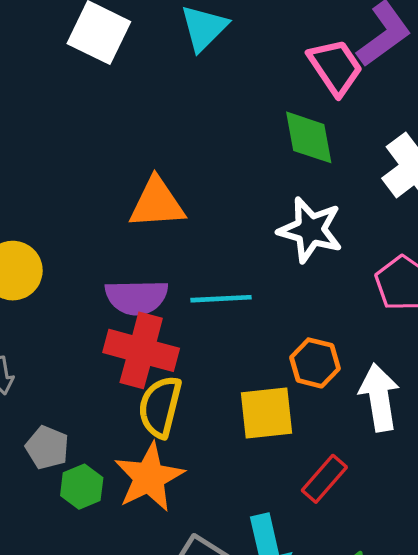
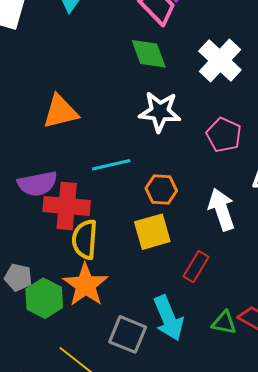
purple semicircle: (136, 297) -> (37, 184), moved
orange hexagon: (315, 363) -> (161, 190), moved
green hexagon: (82, 487) -> (44, 298), size x1.4

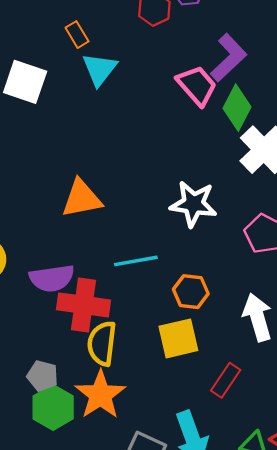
green diamond: (149, 54) -> (237, 108), moved, turned 45
gray pentagon: (18, 277) -> (42, 376), moved

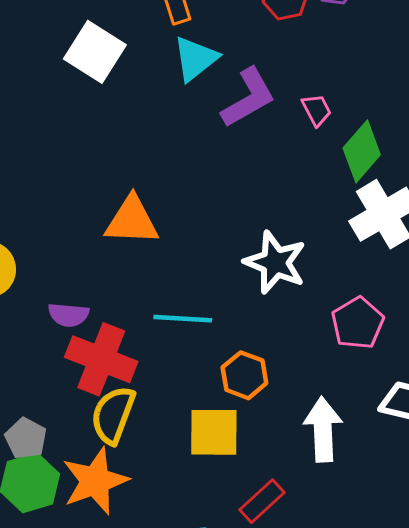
purple L-shape: (229, 58) -> (248, 98), moved
pink trapezoid: (197, 85) -> (317, 110), size x0.6
purple semicircle: (52, 278) -> (68, 315), size x0.7

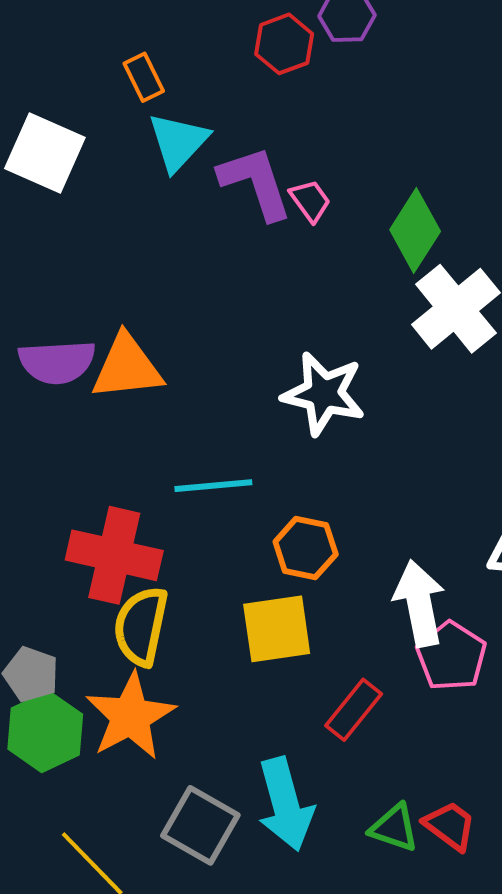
purple L-shape: (248, 98) -> (256, 183), turned -70
pink trapezoid: (317, 110) -> (310, 201), moved
purple semicircle: (68, 315) -> (57, 362), moved, size x1.4
pink pentagon: (358, 323) -> (451, 656), moved

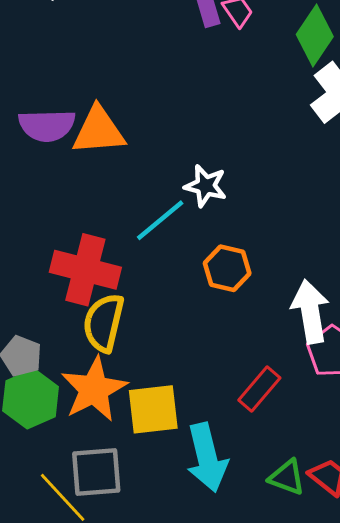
white star: (324, 394) -> (206, 186), moved, size x0.7
cyan line: (213, 486) -> (160, 220), turned -36
yellow square: (277, 629) -> (153, 409), moved
gray square: (200, 825) -> (96, 472), moved, turned -36

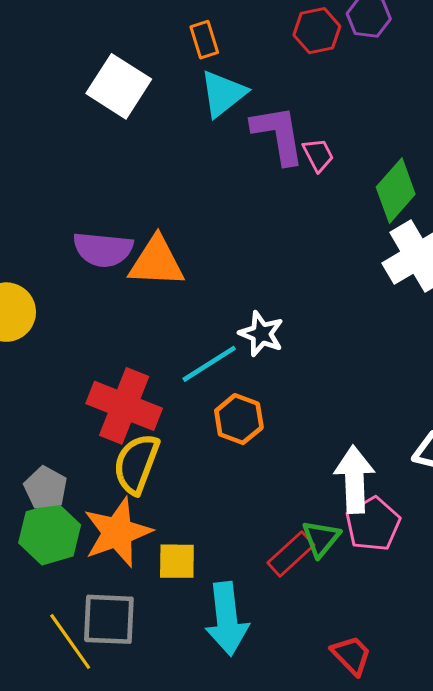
orange hexagon: (227, 268) -> (239, 419), moved
yellow square: (153, 409) -> (177, 561), size x0.7
green triangle: (287, 477) -> (321, 539), moved, turned 42

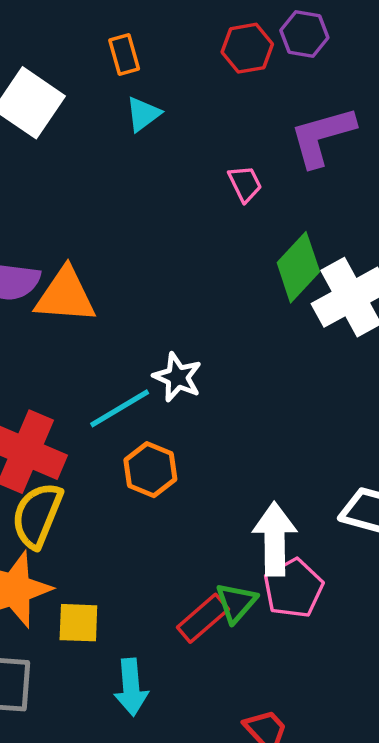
cyan triangle: (223, 94) -> (143, 114), size x0.7
purple L-shape: (278, 135) -> (322, 136), moved, turned -98
green diamond: (396, 191) -> (298, 267), moved
cyan arrow: (227, 619) -> (131, 687), size x0.7

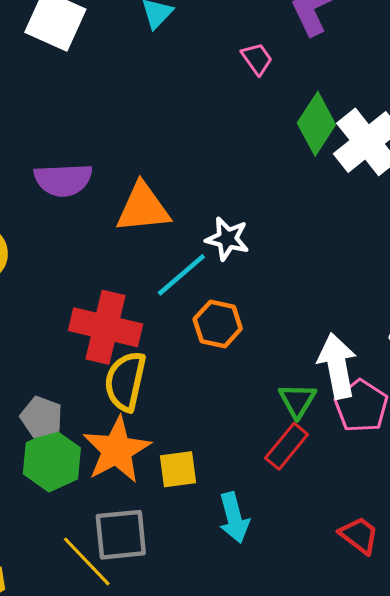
orange triangle: (65, 296) -> (143, 208), moved
green triangle: (236, 602) -> (297, 400), moved

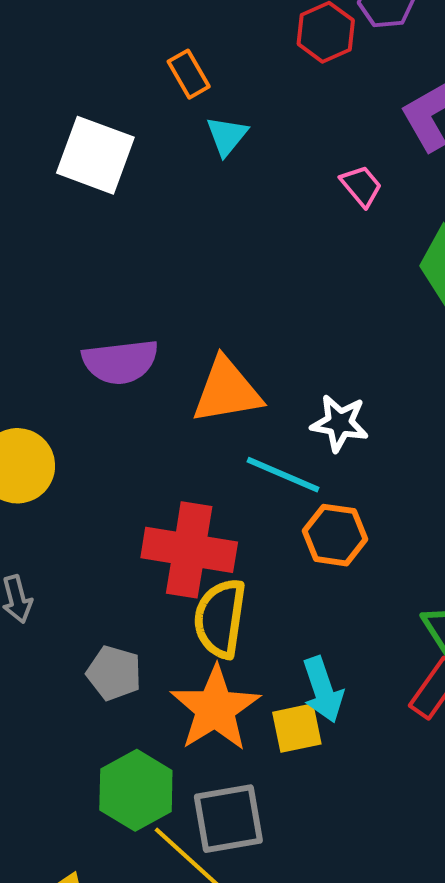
cyan line: (181, 275) -> (283, 475), turned 68
green hexagon: (52, 461) -> (136, 790), moved
cyan arrow: (234, 518) -> (323, 690), moved

